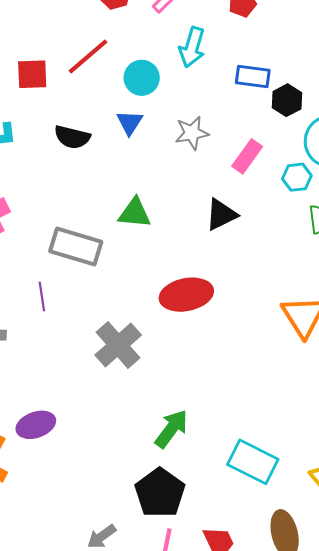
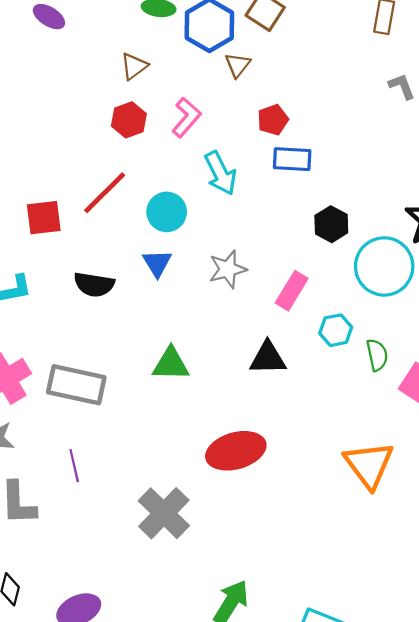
cyan arrow: (192, 47) -> (220, 173), turned -39
blue rectangle: (253, 76) -> (292, 159), moved
cyan hexagon: (297, 177) -> (336, 330), moved
black triangle: (221, 215) -> (268, 358), turned 30
gray rectangle: (76, 247) -> (76, 385), moved

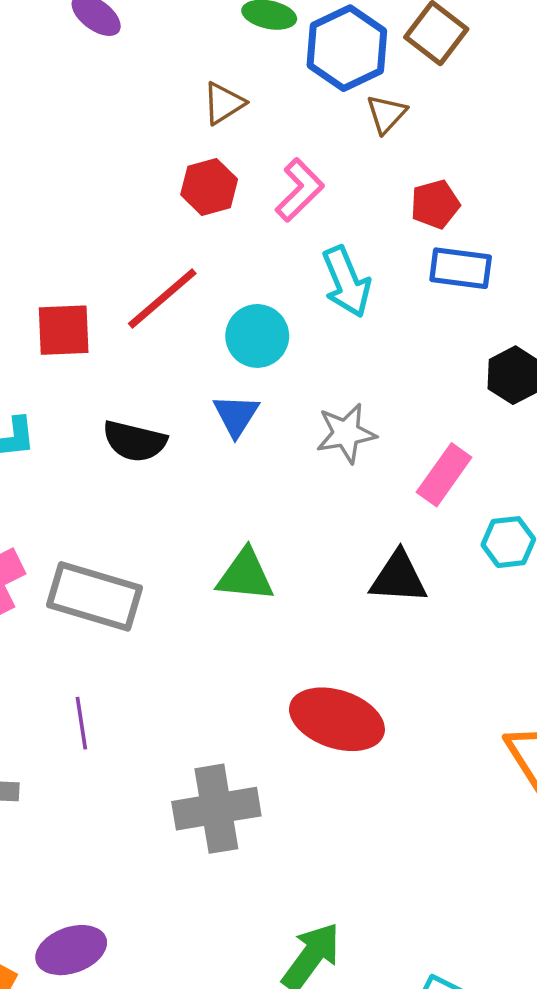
red ellipse: (236, 451) -> (337, 719), turned 30
gray cross: (164, 513) -> (216, 809), turned 32

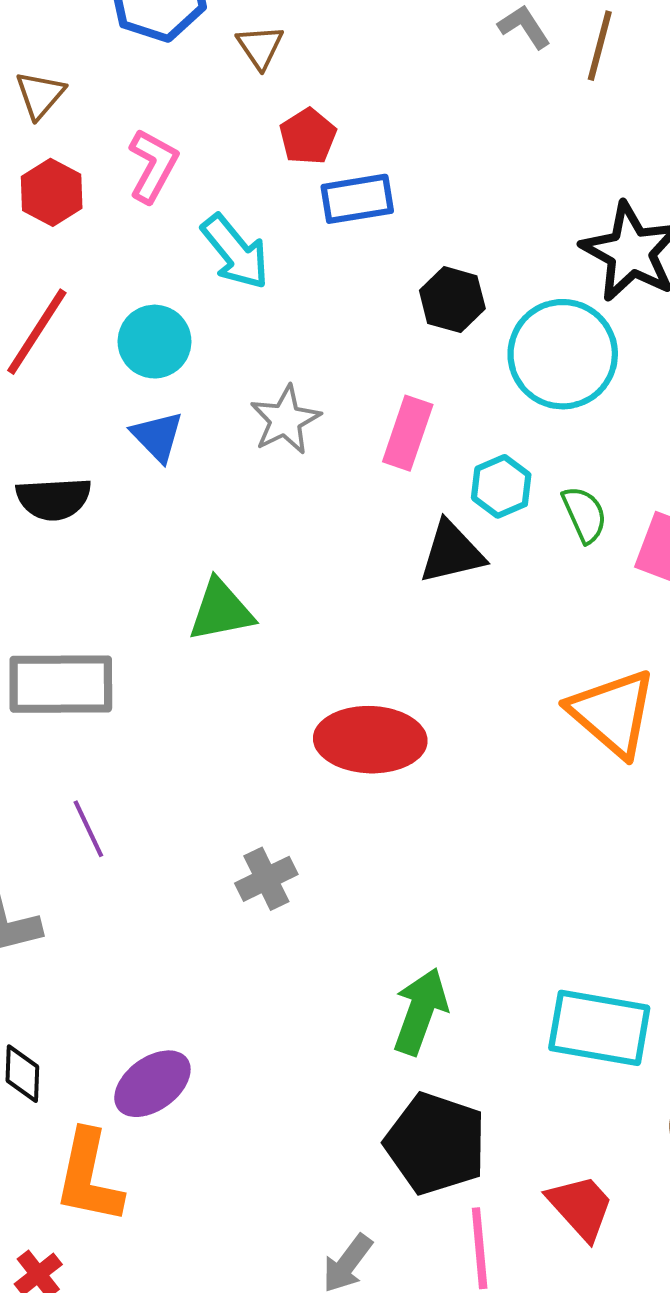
brown triangle: (386, 114) -> (260, 47), moved
black triangle: (398, 578) -> (452, 552), moved
gray cross: (216, 809) -> (266, 879), size x0.6

